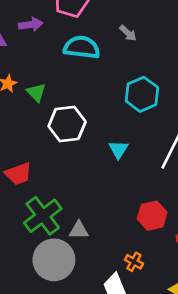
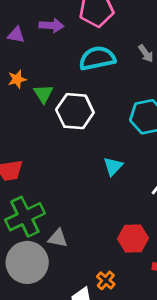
cyan semicircle: (82, 47) -> (97, 58), turned -30
white hexagon: (67, 124) -> (75, 111), moved

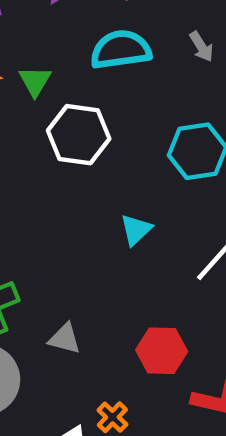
green triangle: (43, 94) -> (35, 81), moved
gray triangle: (58, 238) -> (65, 339), moved

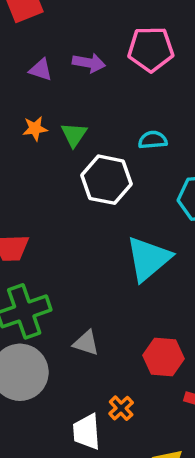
cyan semicircle: (121, 50) -> (153, 140), moved, size x0.6
cyan triangle: (136, 230) -> (148, 259), size x1.8

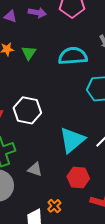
cyan semicircle: (153, 140) -> (73, 56), size x1.8
white hexagon: (107, 180) -> (27, 110), moved
cyan triangle: (148, 259) -> (72, 140), moved

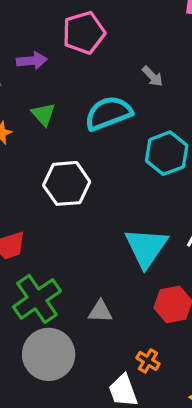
green triangle: (29, 53) -> (43, 114), moved
white hexagon: (27, 110) -> (67, 183), moved

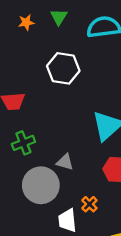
green cross: (37, 299) -> (23, 143), size x0.7
gray circle: (49, 354) -> (41, 185), moved

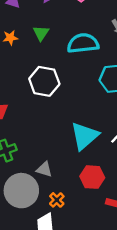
orange cross: (89, 204) -> (57, 200), moved

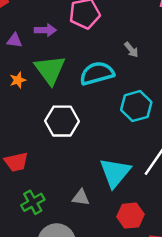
green triangle: (41, 33) -> (50, 70), size x1.8
gray triangle: (44, 169) -> (81, 198), moved

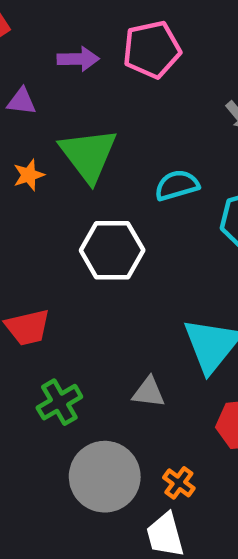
purple arrow: (45, 30) -> (78, 59), moved
cyan semicircle: (97, 73) -> (177, 185), moved, size x0.7

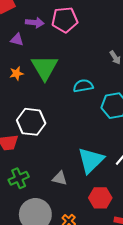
pink pentagon: (152, 50) -> (65, 20), moved
purple arrow: (78, 59) -> (35, 23), moved
white hexagon: (112, 250) -> (31, 122), moved

